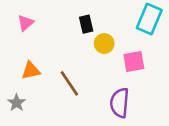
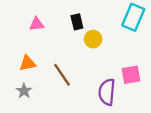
pink triangle: (26, 23) -> (37, 24), moved, turned 35
pink square: (134, 62) -> (131, 75), moved
gray star: (17, 103) -> (24, 91), moved

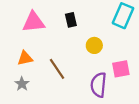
pink triangle: (37, 24) -> (34, 22), size x1.6
yellow circle: (93, 39) -> (94, 45), moved

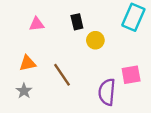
pink triangle: (34, 22) -> (37, 24), size x0.6
yellow circle: (94, 45) -> (95, 40), moved

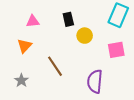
orange triangle: (27, 63) -> (24, 46), moved, turned -35
pink square: (131, 75) -> (116, 50), moved

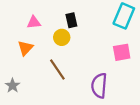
yellow circle: (85, 36) -> (62, 37), moved
gray star: (21, 80) -> (12, 86), moved

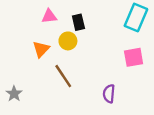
pink triangle: (34, 22) -> (49, 16), moved
orange triangle: (25, 48) -> (41, 49), moved
purple semicircle: (99, 86) -> (109, 94), size x0.7

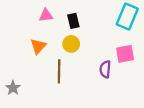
yellow circle: (68, 41) -> (71, 44), moved
brown line: (63, 76) -> (59, 71), turned 35
purple semicircle: (109, 94) -> (105, 69), moved

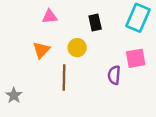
black rectangle: (73, 21) -> (95, 23), moved

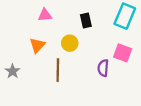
pink square: (136, 58) -> (123, 53), turned 30
gray star: (14, 95) -> (12, 71), moved

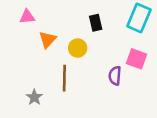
pink triangle: (45, 15) -> (27, 17), moved
orange triangle: (37, 45) -> (48, 40), moved
gray star: (12, 71) -> (34, 97), moved

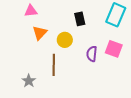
pink triangle: (27, 17) -> (31, 11), moved
purple semicircle: (115, 76) -> (92, 54), moved

